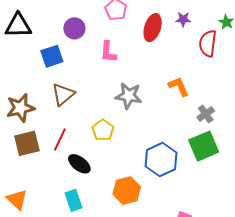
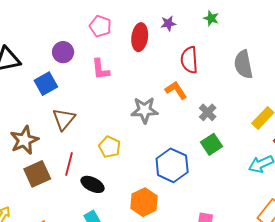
red semicircle: (208, 43) -> (189, 60), moved
gray star: (129, 96) -> (145, 110), moved
green square: (204, 146) -> (212, 144), size x0.7

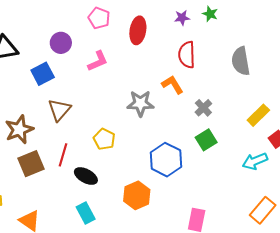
purple star: (168, 23) -> (182, 18), moved
pink L-shape: (101, 69) -> (98, 61), turned -110

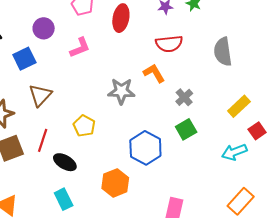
red semicircle: (187, 55) -> (169, 44), turned -96

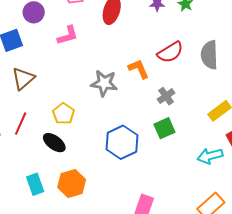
red semicircle: (169, 44) -> (170, 52), moved, turned -32
black ellipse: (65, 162) -> (54, 143), moved
orange hexagon: (115, 183) -> (72, 183), moved

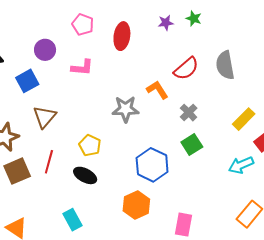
pink L-shape: (68, 35) -> (82, 67), turned 30
orange hexagon: (72, 183) -> (136, 205), moved

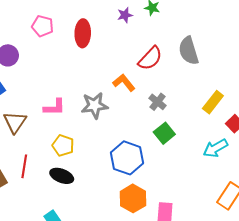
pink L-shape: (82, 67) -> (54, 107), moved
orange hexagon: (136, 205) -> (133, 198), moved

